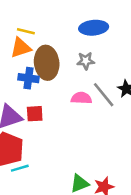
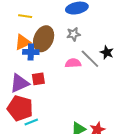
orange triangle: (21, 48) -> (23, 42), moved
brown ellipse: (47, 63) -> (44, 39), turned 35

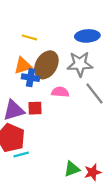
gray star: (73, 34) -> (80, 64), size x1.6
pink semicircle: (73, 63) -> (60, 92), moved

